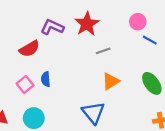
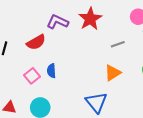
gray line: (103, 51) -> (118, 44), moved

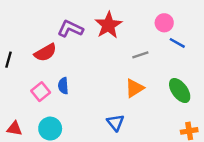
blue triangle: (96, 102) -> (115, 123), size x0.7

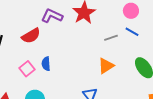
blue line: (177, 43) -> (132, 32), moved

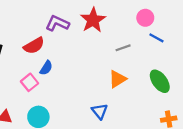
blue line: (132, 32) -> (156, 38), moved
blue semicircle: (46, 64) -> (46, 68), moved, turned -144

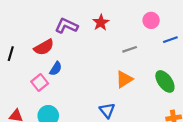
red star: (93, 20) -> (101, 23), size x0.7
blue line: (156, 38) -> (170, 40), moved, turned -48

